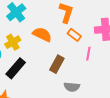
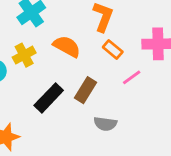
pink line: (88, 54) -> (132, 77), turned 40
black rectangle: (16, 68) -> (49, 98), moved

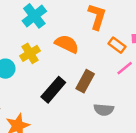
orange rectangle: (113, 49) -> (117, 45), moved

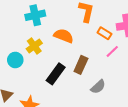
cyan cross: (34, 16) -> (35, 15), turned 30
gray semicircle: (104, 110) -> (98, 87), turned -42

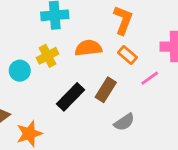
orange rectangle: (104, 33) -> (127, 55), moved
orange semicircle: (64, 36) -> (88, 48), turned -36

